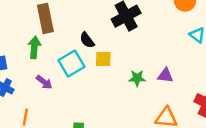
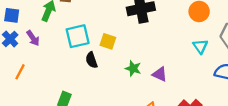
black semicircle: (87, 40) -> (91, 60), moved
purple arrow: (44, 82) -> (33, 38), moved

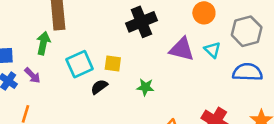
black semicircle: (91, 60) -> (99, 87), turned 84
purple triangle: (160, 74) -> (182, 49), moved, size x1.5

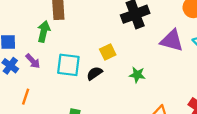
yellow square: (113, 63) -> (108, 52), turned -35
cyan square: (80, 64) -> (68, 65), moved, turned 30

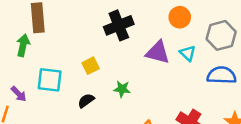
purple arrow: (33, 61) -> (19, 94), moved
black semicircle: (94, 73) -> (86, 101), moved

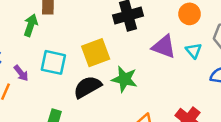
yellow square: (91, 66) -> (96, 53), size x1.6
green star: (122, 89) -> (124, 79), size x1.5
black semicircle: (86, 101) -> (87, 87), size x1.6

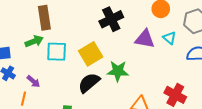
green arrow: (31, 25) -> (34, 41), turned 60
cyan square: (53, 62) -> (57, 52), moved

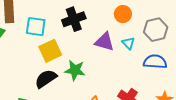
cyan square: (57, 52) -> (36, 27), moved

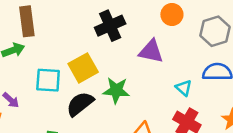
cyan square: (36, 27) -> (48, 80), moved
cyan triangle: (128, 43) -> (184, 88), moved

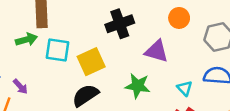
cyan square: (48, 80) -> (58, 50), moved
green star: (116, 90) -> (138, 86), moved

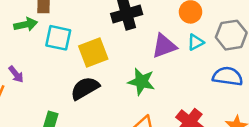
purple triangle: (157, 51) -> (164, 46), turned -40
cyan triangle: (185, 88) -> (196, 42), moved, turned 42

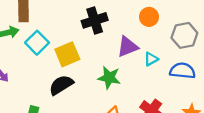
cyan square: (58, 38) -> (37, 43), turned 35
cyan triangle: (196, 42) -> (151, 59), moved

